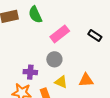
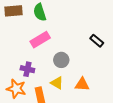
pink rectangle: (60, 34) -> (40, 40), moved
gray circle: (54, 59) -> (61, 60), moved

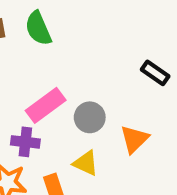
pink rectangle: (40, 40) -> (46, 105), moved
orange triangle: (82, 84) -> (134, 139), moved, turned -42

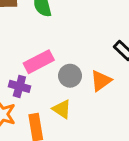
orange triangle: (134, 139) -> (101, 81), moved

